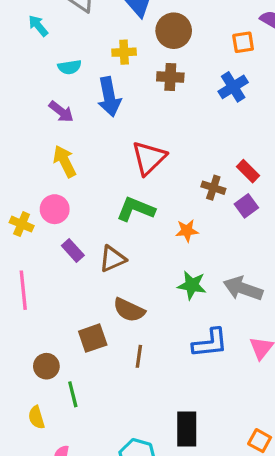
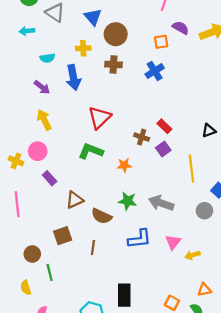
cyan arrow: (38, 26) -> (27, 31), turned -56
brown triangle: (112, 259) -> (74, 200), moved
brown semicircle: (129, 310) -> (102, 216), moved

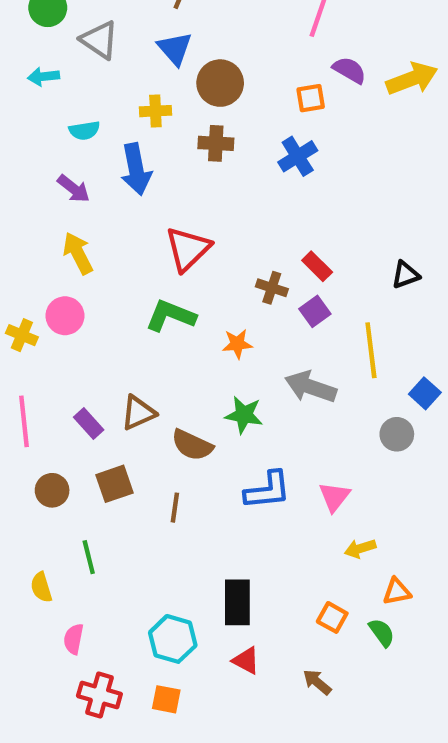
purple rectangle: (50, 178) -> (89, 423), moved
gray arrow: (161, 203) -> (311, 387), moved
brown circle: (32, 254) -> (52, 490), moved
yellow arrow: (193, 255) -> (360, 548), moved

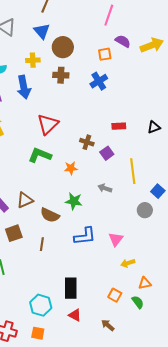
red rectangle: (317, 266) -> (119, 126), moved, turned -48
black triangle: (405, 275) -> (154, 127), moved
gray arrow: (311, 387) -> (105, 188), size x0.6

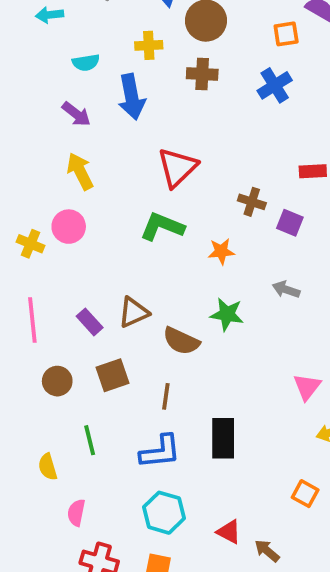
purple square: (107, 153) -> (290, 223), turned -32
blue L-shape: (85, 236) -> (160, 452), moved
black rectangle: (71, 288) -> (223, 438), moved
brown arrow: (108, 325) -> (267, 551), moved

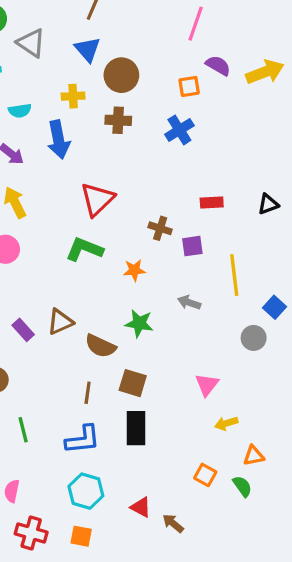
purple square: (290, 223) -> (192, 246), turned -30
brown square: (113, 375) -> (133, 383), moved, turned 36

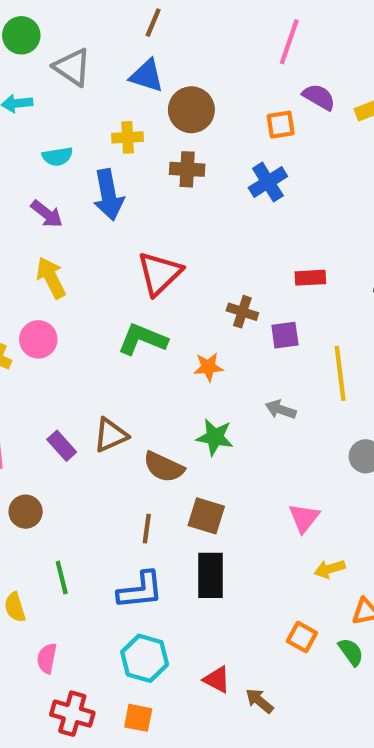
blue triangle: (88, 49) -> (147, 76), turned -32

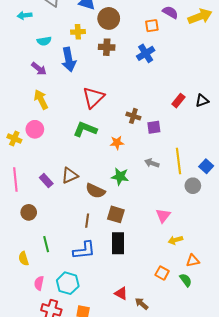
red rectangle: (310, 278) -> (178, 101), moved, turned -48
yellow line: (340, 373) -> (178, 161), moved
cyan hexagon: (145, 658) -> (68, 283), moved

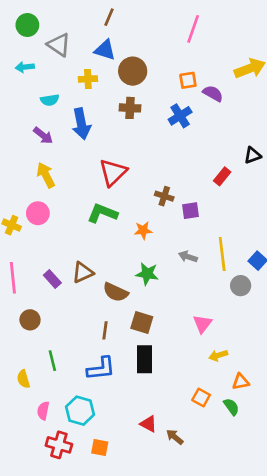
purple semicircle: (170, 12) -> (213, 93), moved
yellow cross: (78, 32) -> (88, 79), moved
black triangle: (202, 101) -> (252, 155), moved

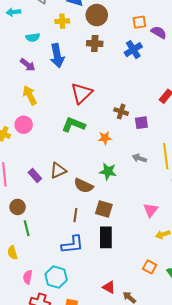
green line: (52, 361) -> (27, 228), moved

